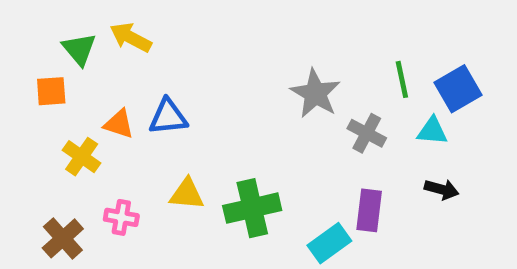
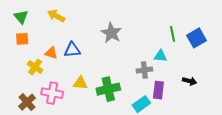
green triangle: (79, 49) -> (21, 17), moved
gray star: (315, 93) -> (111, 33), moved
cyan triangle: (432, 131) -> (160, 56), moved
gray cross: (367, 133) -> (144, 70), moved, turned -35
pink cross: (121, 217) -> (52, 93), size x1.5

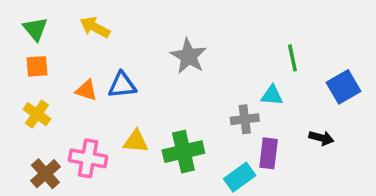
blue square: (197, 38) -> (344, 87), moved
yellow cross: (35, 67) -> (37, 114), moved

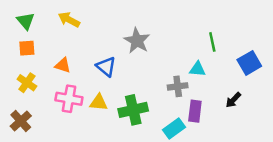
blue triangle: (122, 85) -> (106, 67), moved, turned 45
black arrow: (321, 138) -> (233, 100), turned 119
pink cross: (88, 158) -> (69, 99), moved
brown cross: (45, 174) -> (21, 121), moved

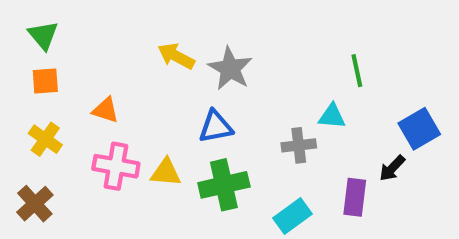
yellow arrow: (69, 20) -> (176, 56), moved
blue square: (249, 63) -> (419, 129), moved
blue triangle: (106, 67) -> (216, 127), moved, turned -50
purple rectangle: (195, 111) -> (355, 197), moved

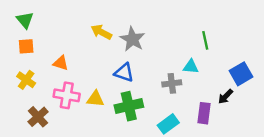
blue triangle: (216, 127) -> (124, 73), turned 30
brown cross: (35, 204) -> (38, 117), moved

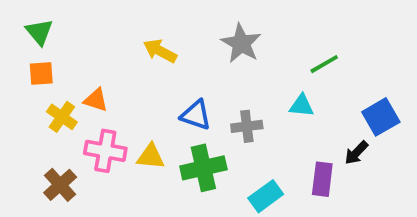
gray star: (132, 39) -> (241, 43), moved
green line: (205, 40) -> (324, 64), turned 72
yellow cross: (26, 80) -> (62, 117), moved
gray cross: (172, 83) -> (247, 126), moved

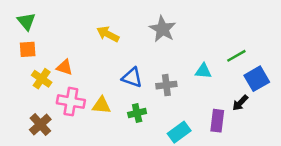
green line: (324, 64) -> (236, 56), moved
green cross: (203, 168) -> (137, 113), size x0.6

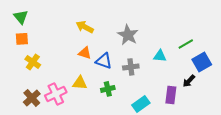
gray star: (163, 29) -> (128, 35), moved
orange triangle: (65, 67) -> (85, 53), moved
pink cross: (71, 102) -> (56, 94), moved, turned -35

